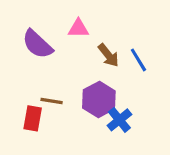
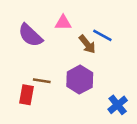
blue line: (138, 60) -> (102, 35), moved, turned -30
blue cross: (119, 120) -> (118, 105), moved

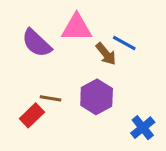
pink triangle: (63, 23) -> (77, 28), size x1.5
red rectangle: (27, 95) -> (32, 115), turned 36

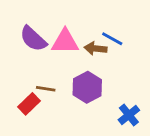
pink triangle: (77, 28) -> (65, 42), moved
brown arrow: (106, 54) -> (96, 48), turned 135

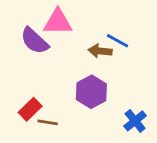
pink triangle: (65, 42) -> (58, 22), moved
brown line: (46, 89) -> (48, 122), moved

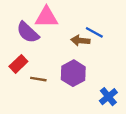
red rectangle: (30, 109) -> (18, 64), moved
brown line: (48, 122) -> (38, 79), moved

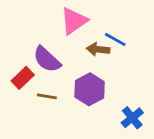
pink triangle: (46, 17) -> (74, 21), moved, turned -35
purple semicircle: (28, 32) -> (47, 59), moved

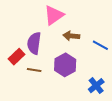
blue line: (115, 39) -> (100, 45), moved
purple semicircle: (47, 59) -> (34, 43), turned 55

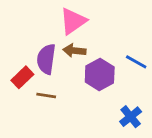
brown arrow: (71, 36) -> (74, 51), moved
purple hexagon: (65, 65) -> (100, 74), moved

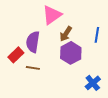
brown arrow: (74, 51) -> (66, 34), moved, turned -63
blue line: (136, 62) -> (97, 35), moved, turned 70

